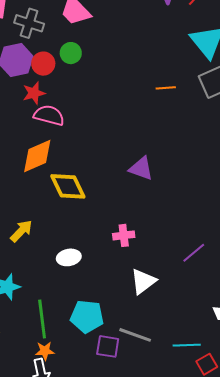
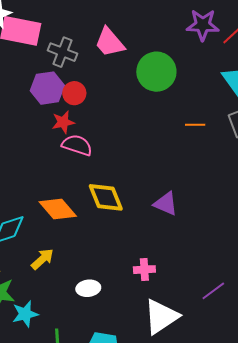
green circle: (71, 53) -> (156, 72), moved, size x1.8
orange diamond: (37, 156) -> (58, 209), moved, turned 69
yellow diamond: (68, 186) -> (106, 197), moved
white triangle: (143, 281) -> (161, 317), size x1.4

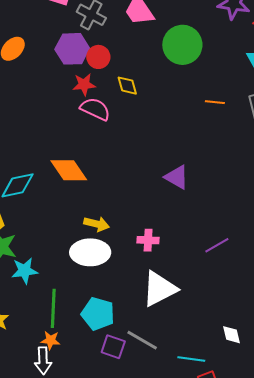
yellow diamond: (106, 197) -> (127, 86), moved, size x0.6
yellow arrow: (42, 259) -> (97, 224), moved, turned 50
white ellipse: (88, 288) -> (90, 252), size x1.6
purple line: (213, 291) -> (217, 245), moved

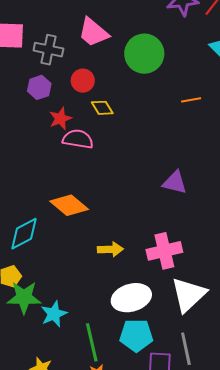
purple hexagon: (72, 49) -> (39, 87), size x0.7
red circle: (98, 57) -> (83, 81), moved
pink cross: (148, 240) -> (164, 251), size x1.6
white ellipse: (90, 252) -> (131, 298), moved
gray line: (142, 340) -> (186, 349), turned 64

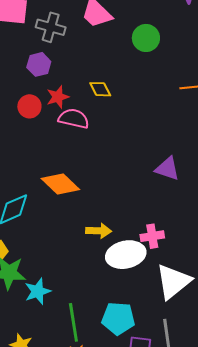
green circle: (144, 54) -> (146, 38), size x0.7
red circle: (83, 81) -> (29, 106), moved
pink cross: (164, 251) -> (152, 236), size x0.7
white ellipse: (131, 298) -> (126, 255), moved

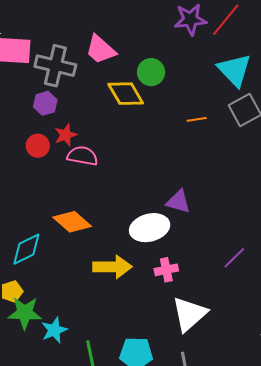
gray cross: (51, 27) -> (55, 66), size x1.4
yellow diamond: (100, 89) -> (126, 94), moved, size x1.6
yellow arrow: (99, 231) -> (112, 267), size x1.5
white ellipse: (126, 255) -> (150, 228), moved

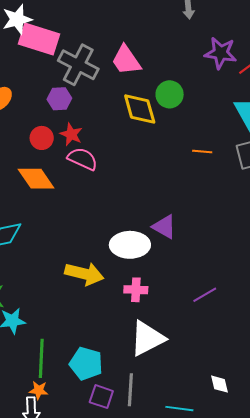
red star: (66, 135) -> (71, 134), turned 30
orange diamond: (72, 222) -> (36, 179), moved

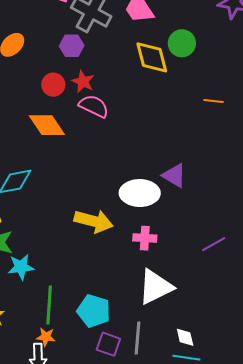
white diamond: (220, 384) -> (185, 337), moved

